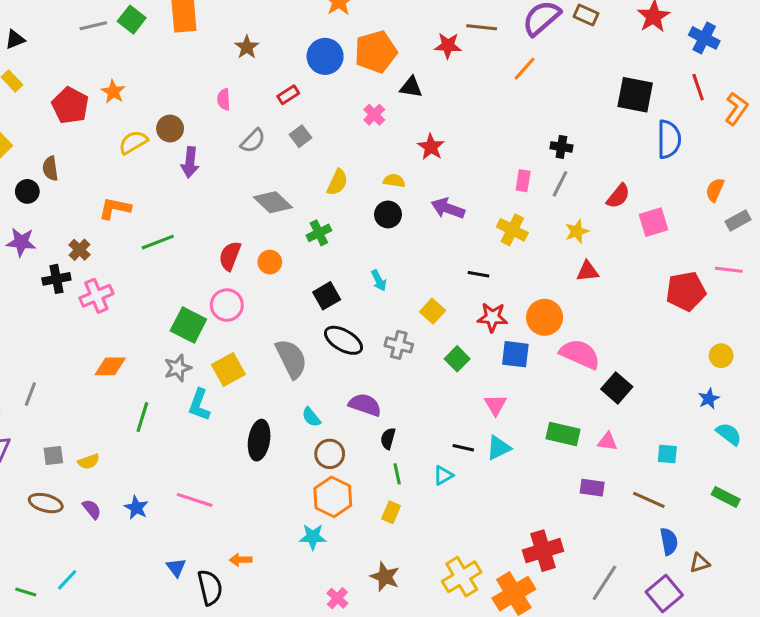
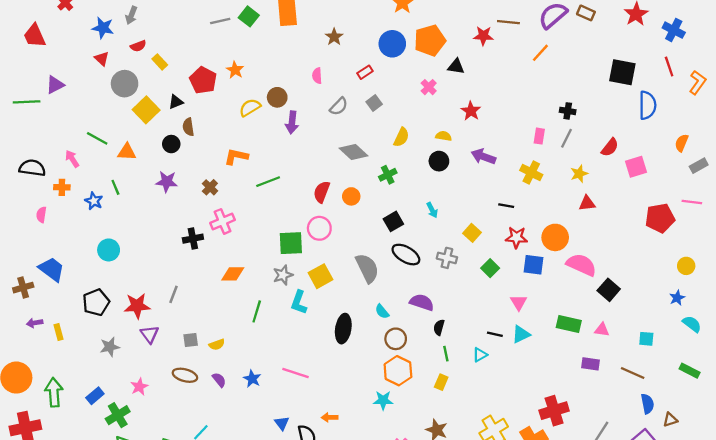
black triangle: (15, 39) -> (176, 102), moved
black cross: (56, 279) -> (193, 239), moved
green square: (188, 325) -> (291, 243), turned -30

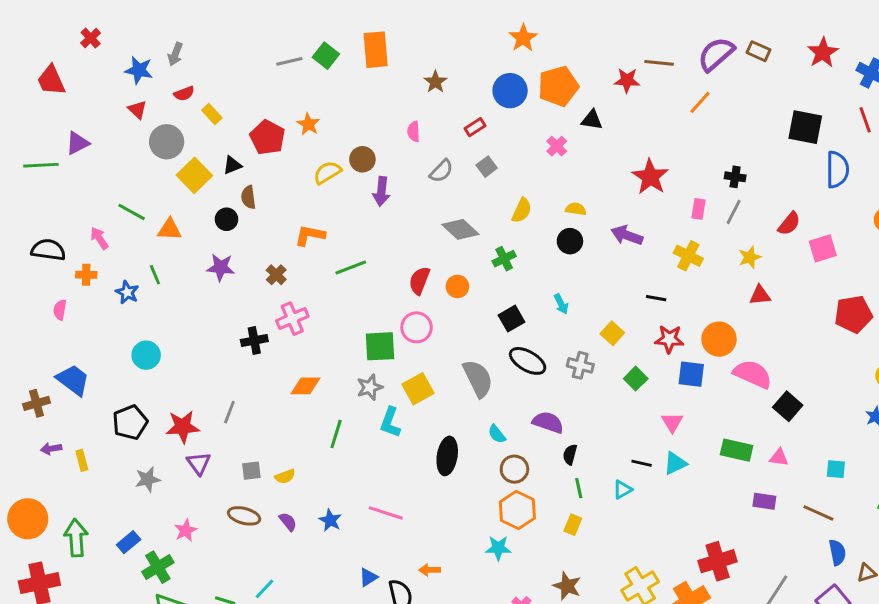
red star: (471, 111) -> (650, 177), moved, size x1.4
blue triangle: (282, 423) -> (368, 577), turned 35

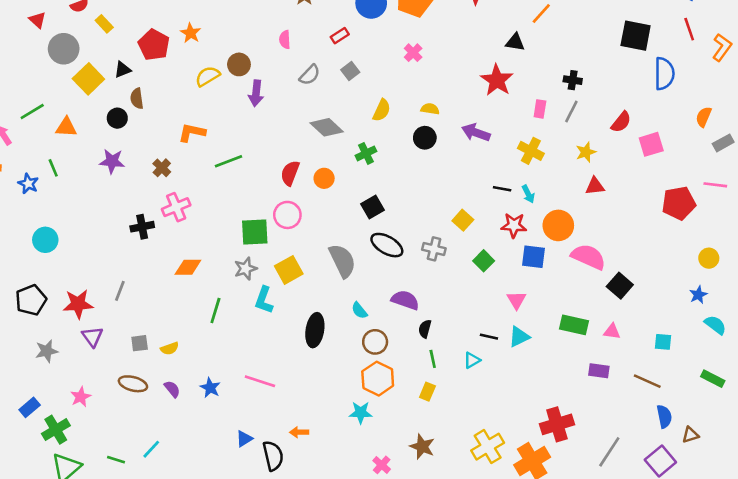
black triangle: (592, 120) -> (515, 42), moved
green line: (132, 212) -> (32, 112), turned -60
cyan arrow: (561, 304) -> (528, 194), moved

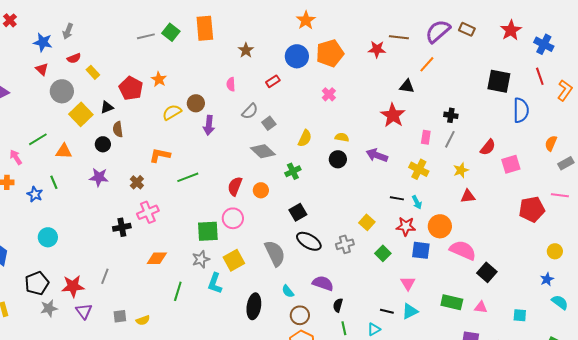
gray square: (350, 71) -> (269, 123), moved
gray cross: (434, 249) -> (345, 244), turned -30
gray star: (47, 351) -> (49, 308), moved

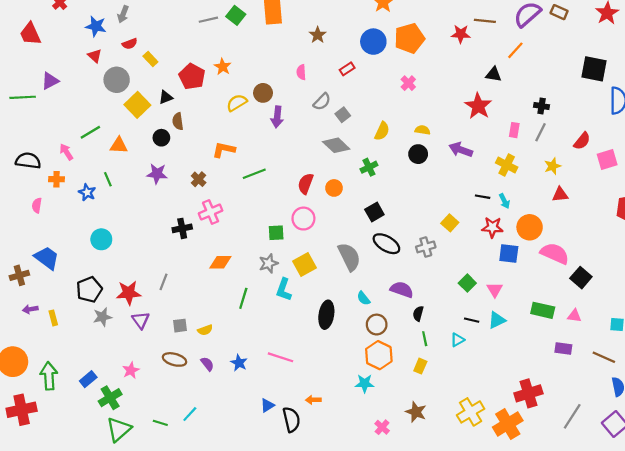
green square: (208, 231) -> (276, 233), size x0.7
green square: (383, 253) -> (467, 283), moved

